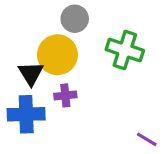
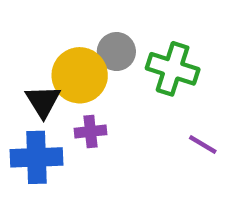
gray circle: (75, 19) -> (116, 52), moved
purple line: (147, 139) -> (203, 144), moved

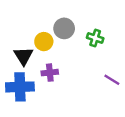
green cross: (173, 69) -> (95, 38), size x0.6
yellow circle: (80, 75) -> (44, 42), size x0.6

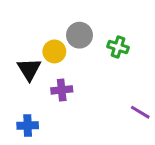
purple line: (112, 80) -> (140, 112), moved
blue cross: (20, 87) -> (28, 125), moved, size x0.6

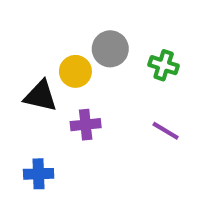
black triangle: (29, 69) -> (41, 96), turned -45
purple line: (140, 112) -> (166, 131), moved

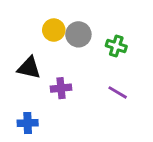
yellow circle: (75, 71) -> (54, 30), moved

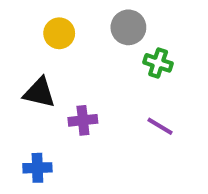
yellow circle: (54, 30) -> (59, 33), moved
gray circle: (78, 34) -> (128, 27), moved

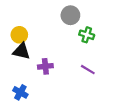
yellow circle: (59, 33) -> (19, 35), moved
blue cross: (37, 168) -> (20, 92), turned 32

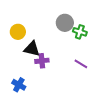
gray circle: (70, 15) -> (65, 23), moved
black triangle: (21, 51) -> (32, 49), moved

